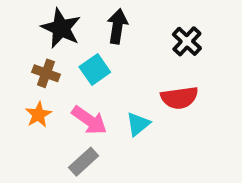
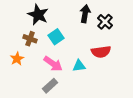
black arrow: (117, 26) -> (85, 14), moved
orange star: (38, 115) -> (17, 59), moved
cyan triangle: (138, 124) -> (79, 66), turned 32

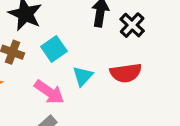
cyan triangle: (79, 66) -> (83, 76), moved, turned -40

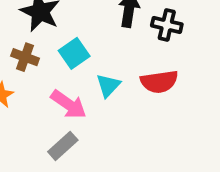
black cross: (132, 25) -> (167, 25), turned -30

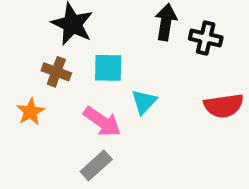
cyan square: (74, 53) -> (108, 68), turned 36
red semicircle: (159, 82) -> (224, 106), moved

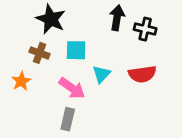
red semicircle: (224, 106) -> (142, 74), moved
gray rectangle: (96, 165) -> (68, 119), turned -35

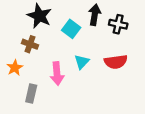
cyan square: (76, 50) -> (71, 29), moved, turned 36
pink arrow: (72, 88) -> (57, 74), turned 50
gray rectangle: (68, 119) -> (31, 94), moved

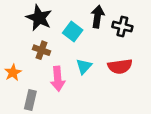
brown cross: (30, 44) -> (42, 50), moved

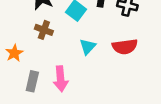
pink arrow: (58, 79) -> (61, 79), moved

